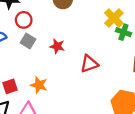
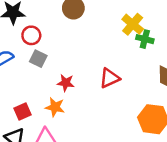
red star: (57, 46) -> (66, 83), moved

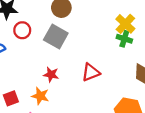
yellow cross: (133, 24) -> (125, 24), moved
gray square: (38, 59) -> (56, 37), moved, size x1.5

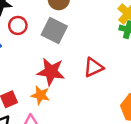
red star: (51, 75) -> (51, 72), size x1.6

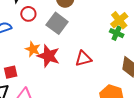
orange star: (40, 95) -> (33, 49), moved

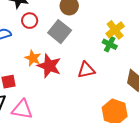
yellow cross: (119, 20) -> (115, 30), moved
green cross: (117, 33) -> (110, 44), moved

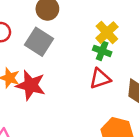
red triangle: (86, 70) -> (100, 79), moved

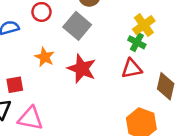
red star: (31, 85) -> (82, 69), moved

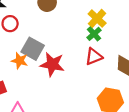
gray square: (77, 26) -> (33, 49), moved
green cross: (137, 42) -> (94, 34), turned 32

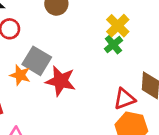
red triangle: (94, 57) -> (124, 99), moved

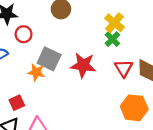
red star: (61, 81) -> (83, 65), moved
red triangle: (124, 99) -> (124, 68), moved, turned -36

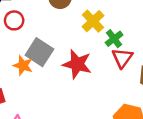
yellow cross: (114, 23) -> (93, 21), moved
red triangle: (124, 68) -> (122, 58), moved

